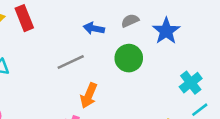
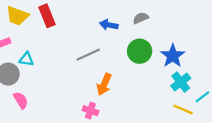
blue star: (166, 31) -> (173, 56), moved
cyan cross: (191, 83) -> (181, 82), moved

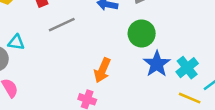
gray line: (88, 55) -> (62, 25), moved
blue star: (173, 56) -> (157, 64), moved

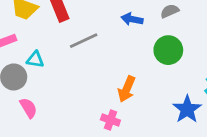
blue star: (157, 64) -> (187, 109), moved

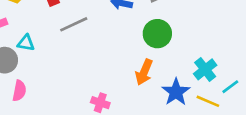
orange arrow: (127, 89) -> (144, 72), moved
pink semicircle: (28, 108) -> (19, 91), turned 42

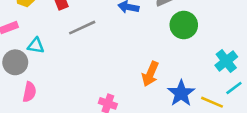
green circle: (157, 34) -> (184, 25), moved
cyan cross: (205, 69) -> (226, 61), moved

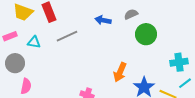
cyan triangle: (36, 46) -> (34, 42), moved
cyan cross: (226, 61) -> (179, 62), turned 30

